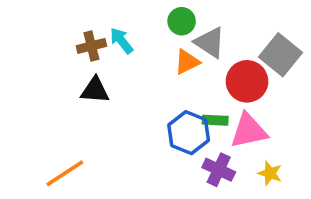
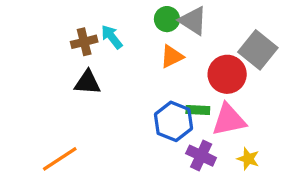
gray triangle: (210, 42) -> (193, 21), moved

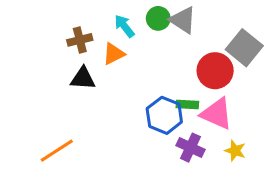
cyan arrow: (112, 37) -> (124, 26), moved
orange triangle: (172, 56) -> (114, 54), moved
pink triangle: (229, 120) -> (217, 114), turned 36

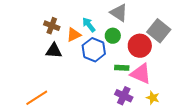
green circle: (158, 18) -> (113, 36), moved
cyan arrow: (124, 26) -> (89, 25), moved
brown cross: (80, 40) -> (52, 26), turned 35
blue hexagon: (164, 115) -> (94, 50), moved

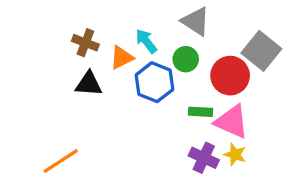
yellow star: (153, 98) -> (235, 155), moved

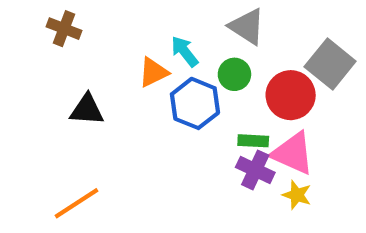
brown cross: (85, 43) -> (64, 29), moved
black triangle: (89, 84) -> (87, 110), moved
purple cross: (204, 158) -> (255, 170), moved

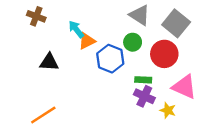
cyan arrow: (185, 51) -> (76, 29), moved
gray square: (330, 64) -> (176, 23), moved
pink triangle: (293, 153) -> (184, 87), moved

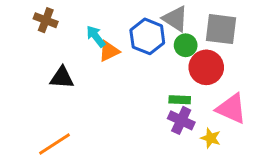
gray square: (176, 23) -> (221, 29), turned -32
green circle: (133, 42) -> (186, 45), moved
blue hexagon: (110, 59) -> (147, 36), moved

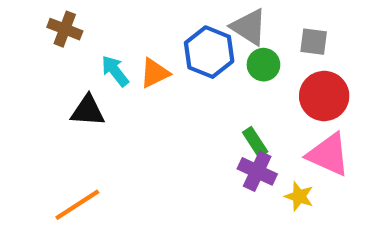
gray square: (221, 29) -> (314, 42), size x0.6
cyan arrow: (96, 36) -> (115, 71), moved
red circle: (206, 67) -> (324, 96), moved
green rectangle: (180, 100) -> (255, 142), turned 54

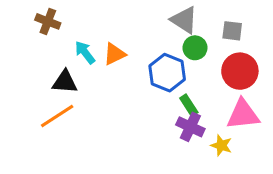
blue hexagon: (209, 52) -> (167, 73), moved
pink triangle: (328, 155) -> (243, 114), turned -30
orange line: (77, 205) -> (57, 116), moved

